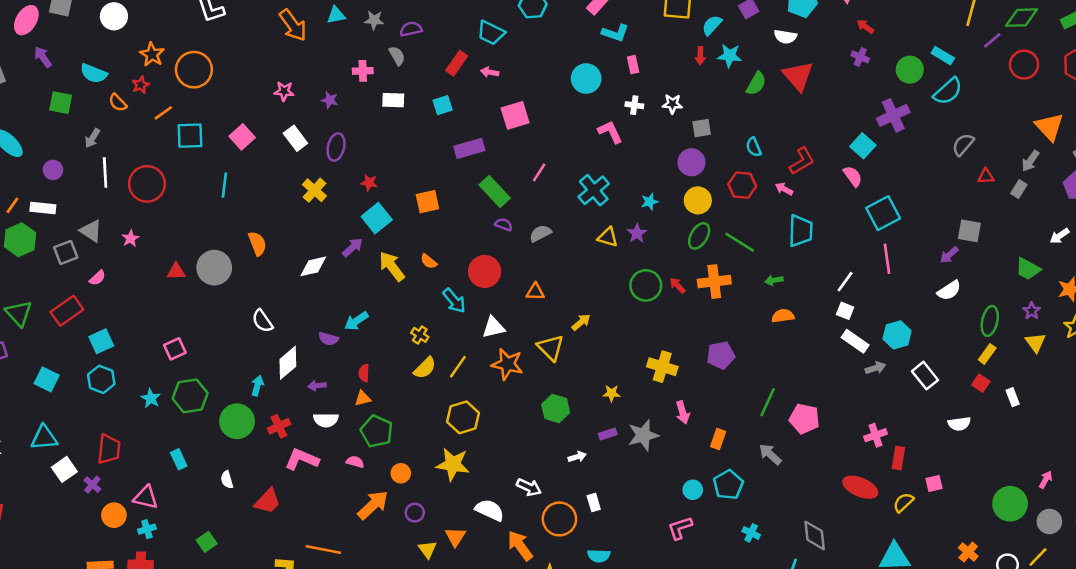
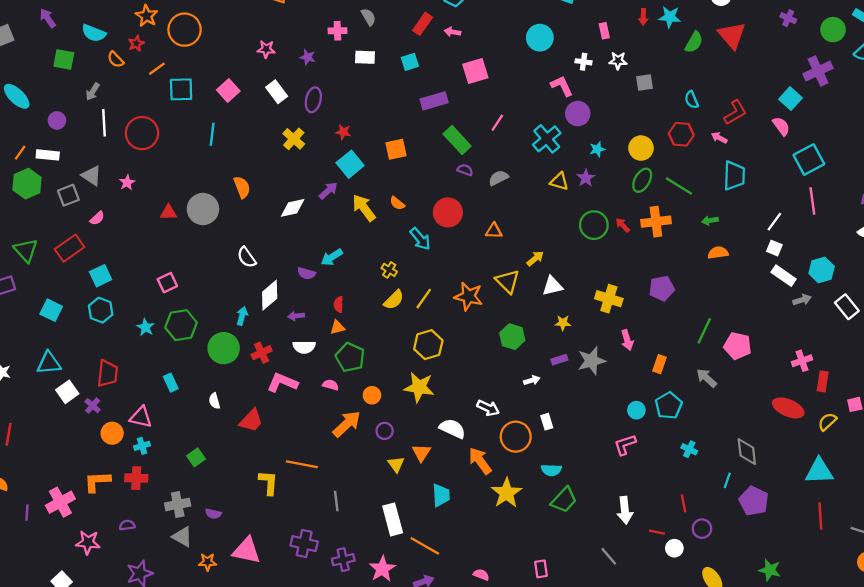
pink rectangle: (633, 65) -> (604, 31), moved
purple circle: (691, 162) -> (578, 114), moved
white triangle: (493, 327) -> (552, 286), moved

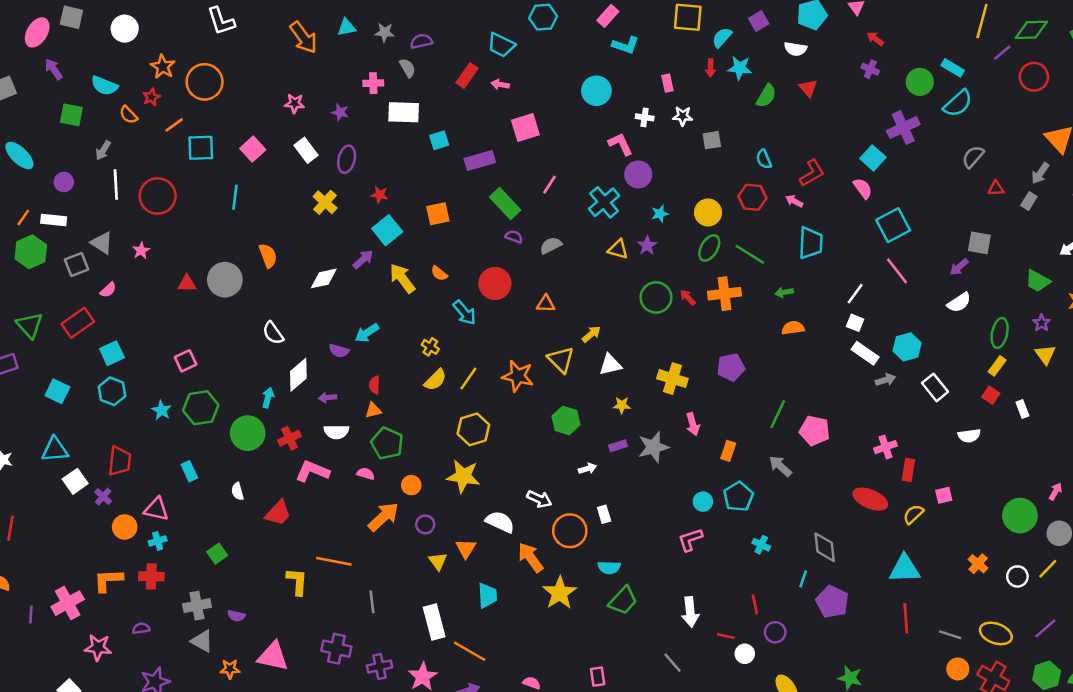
red triangle: (732, 35) -> (808, 88), size x0.6
white rectangle: (365, 57) -> (404, 112), size x1.4
cyan square: (410, 62) -> (439, 140), moved
pink line: (812, 201) -> (897, 271), turned -30

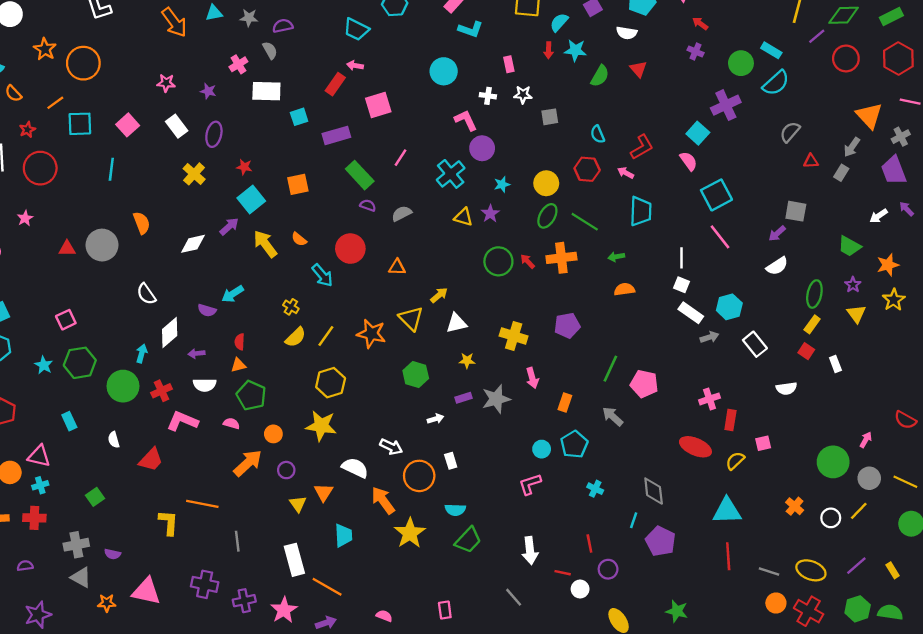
red rectangle: (467, 76) -> (335, 84), moved
pink cross: (373, 83) -> (238, 64), turned -30
red star: (151, 97) -> (27, 130), moved
white line: (855, 294) -> (682, 258), turned -36

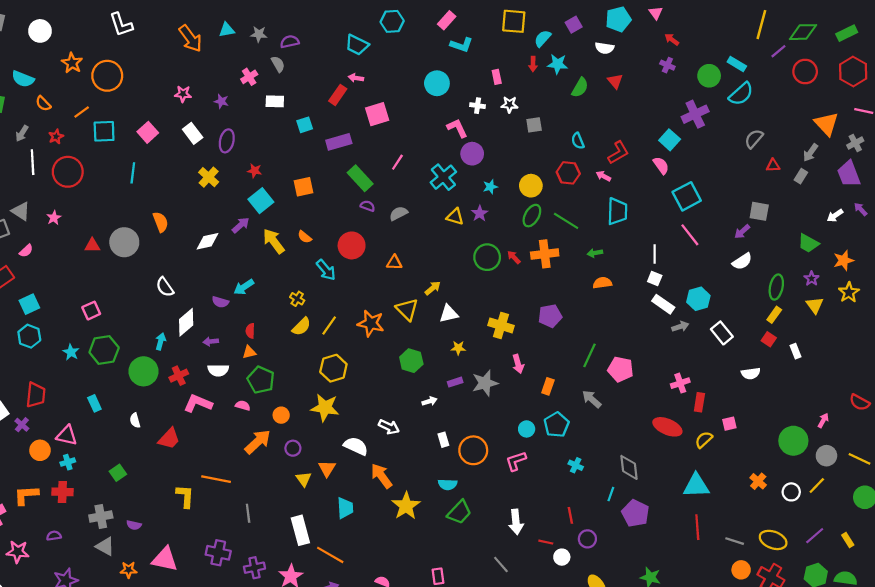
white rectangle: (266, 91) -> (275, 101), size x0.7
orange circle: (419, 476) -> (473, 450), moved

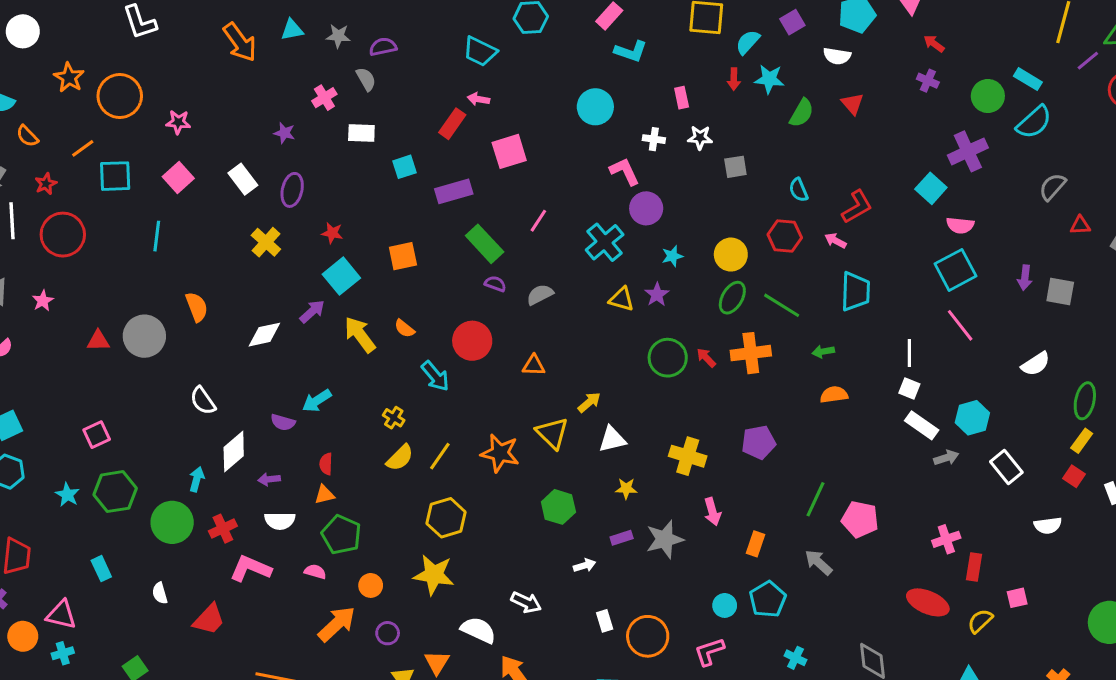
pink star: (183, 94) -> (178, 122), moved
pink semicircle: (661, 165) -> (960, 225), moved, turned 132
purple arrow: (742, 232) -> (1025, 278), moved, turned -42

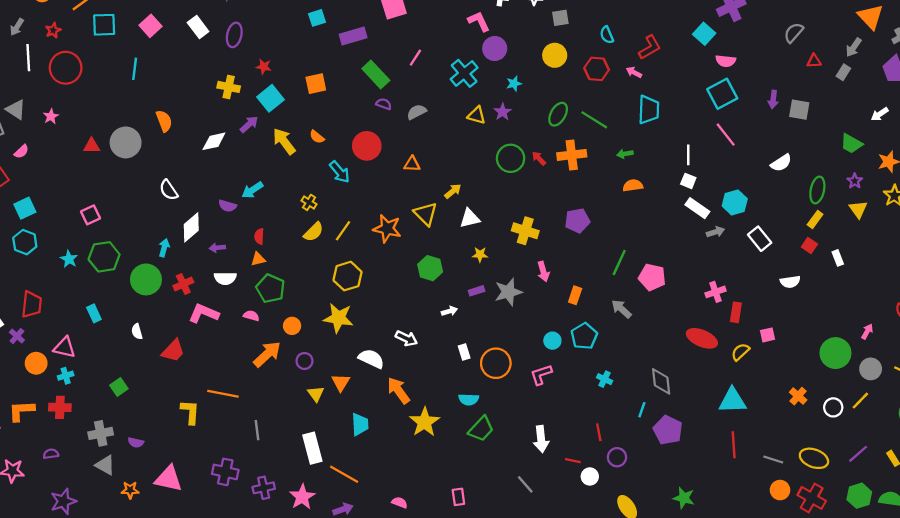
yellow cross: (266, 242) -> (229, 87), moved, turned -30
yellow circle: (731, 255) -> (555, 55), moved

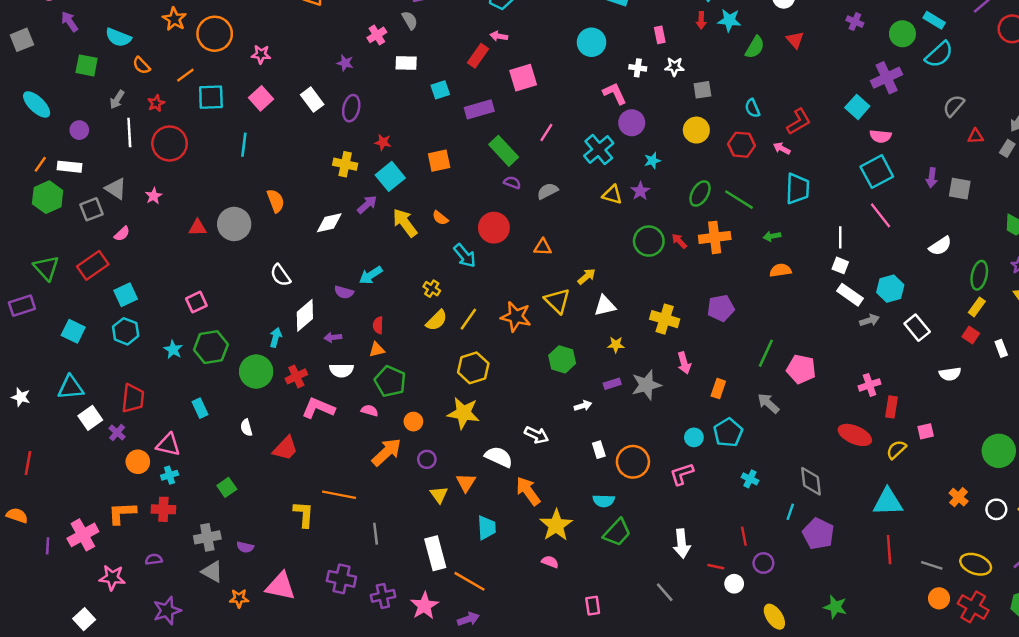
pink semicircle: (400, 503) -> (550, 562), moved

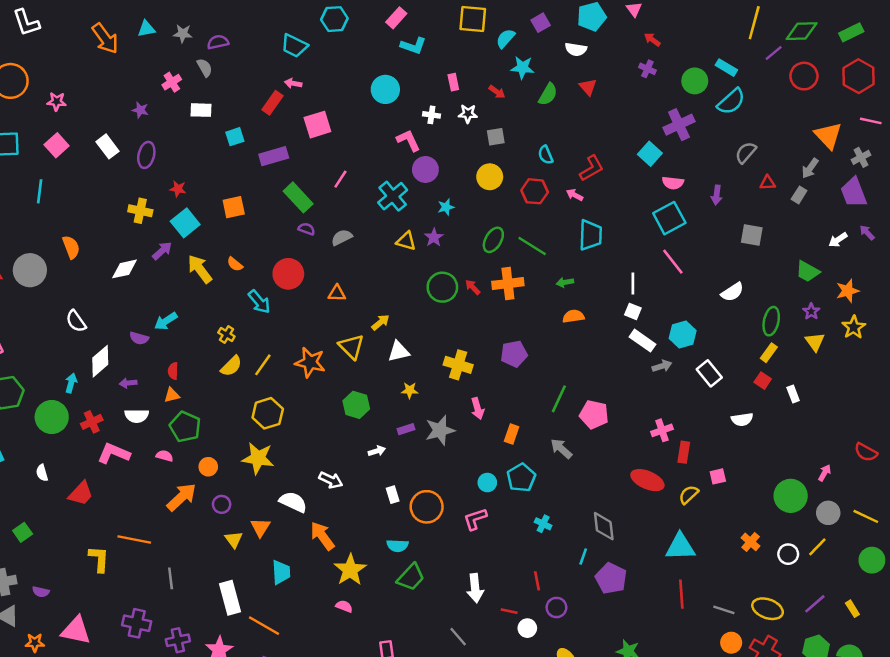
red arrow: (701, 20) -> (497, 92), moved, turned -56
purple arrow: (932, 178) -> (717, 195), moved

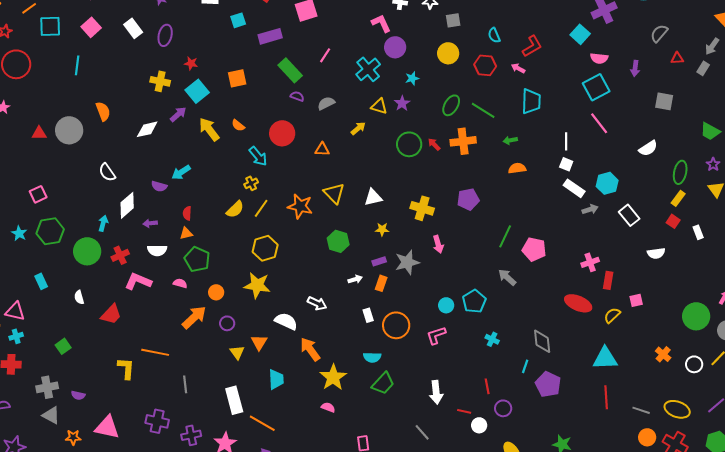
yellow arrow: (381, 322) -> (358, 128), moved
yellow cross: (226, 334) -> (251, 183), moved, turned 32
orange rectangle: (512, 434) -> (381, 283), moved

